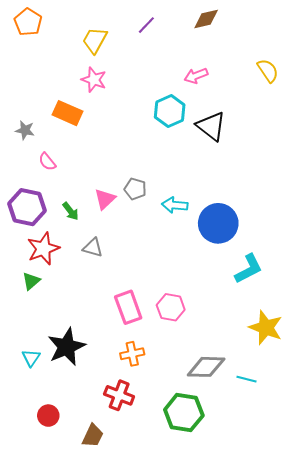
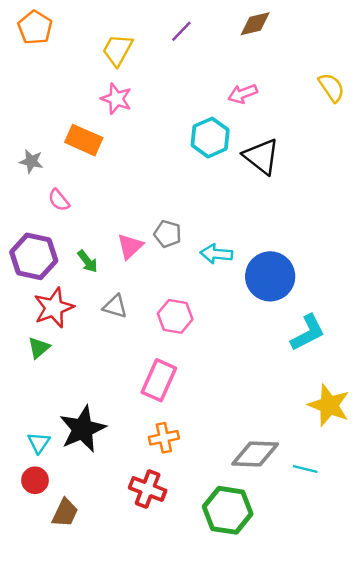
pink rectangle: (128, 307) -> (159, 380), turned 44
pink hexagon: (171, 307) -> (175, 316), moved
red circle: (48, 416) -> (35, 480), moved
brown trapezoid: (93, 436) -> (65, 513), moved

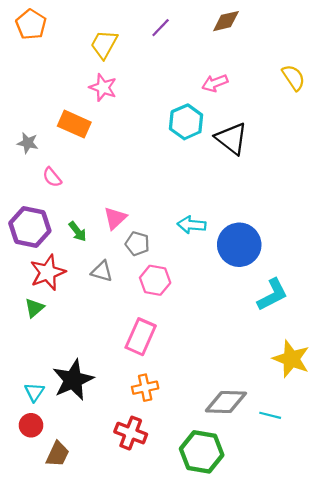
gray pentagon: (168, 234) -> (137, 244), moved

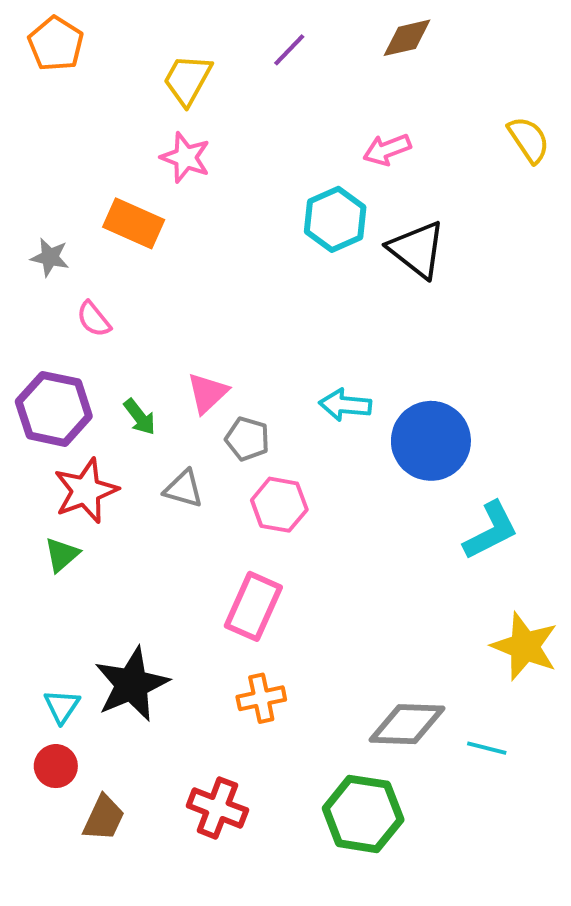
red cross: (131, 433) -> (217, 808), moved

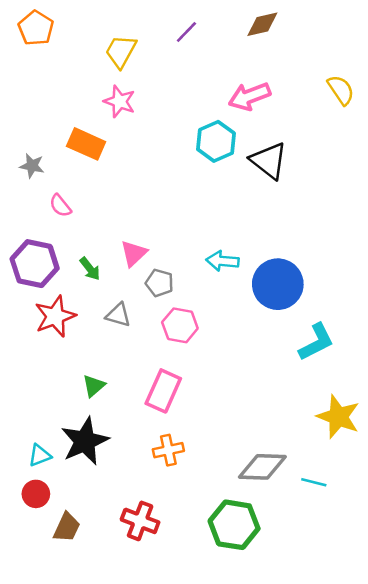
pink arrow: (387, 150) -> (249, 96), size x1.4
green triangle: (62, 555) -> (94, 386), moved
cyan triangle: (62, 706) -> (40, 455), turned 35

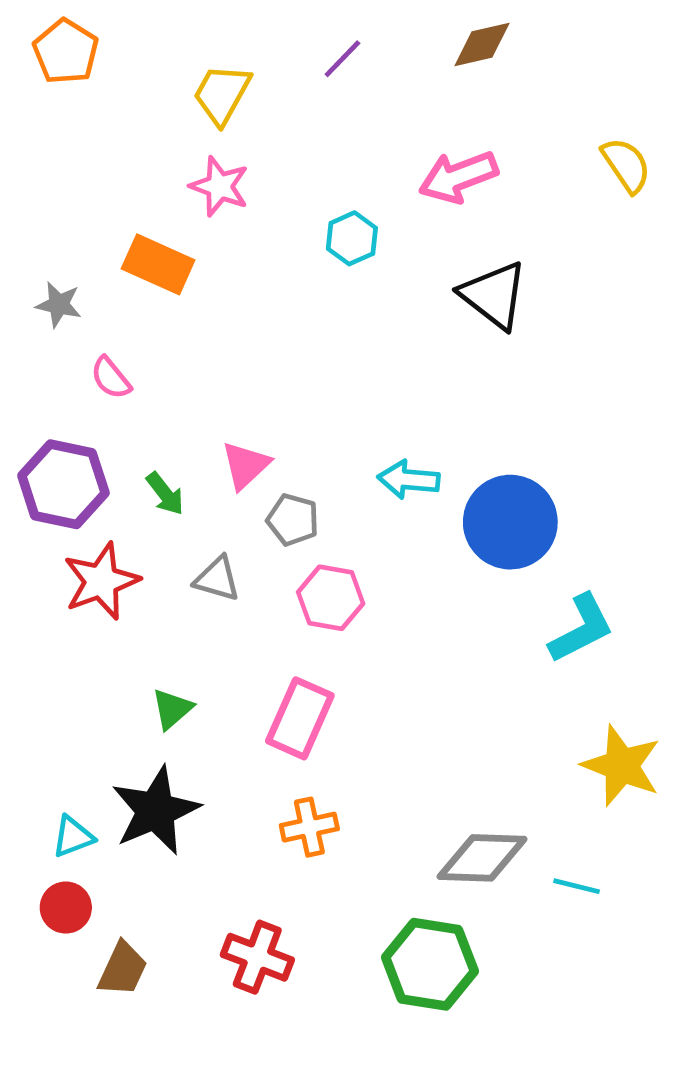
cyan hexagon: (216, 141) -> (352, 238), moved, size x0.7

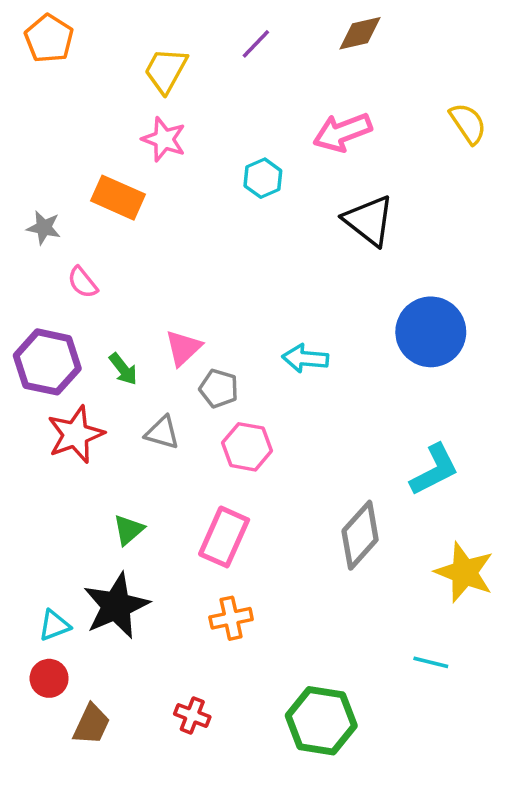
blue circle: (510, 522) -> (431, 332), moved
gray diamond: (482, 858) -> (360, 535), moved, turned -50
red cross: (257, 957) -> (192, 715), size x0.7

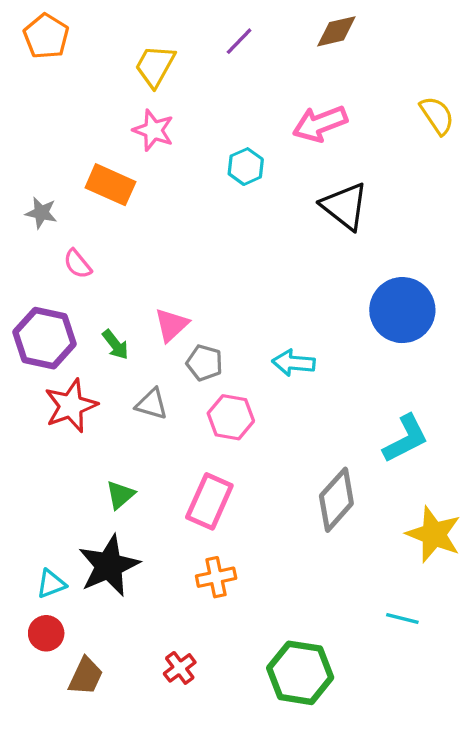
cyan arrow: (305, 358) -> (294, 363), moved
red cross: (192, 715) -> (180, 668), turned 32

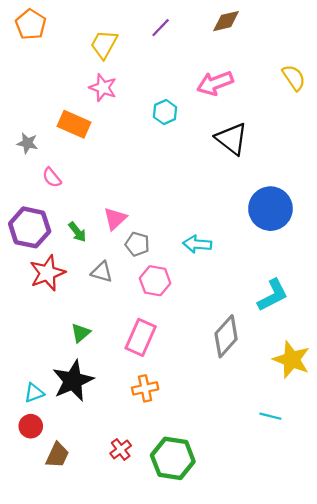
green hexagon: (300, 673) -> (173, 458), moved

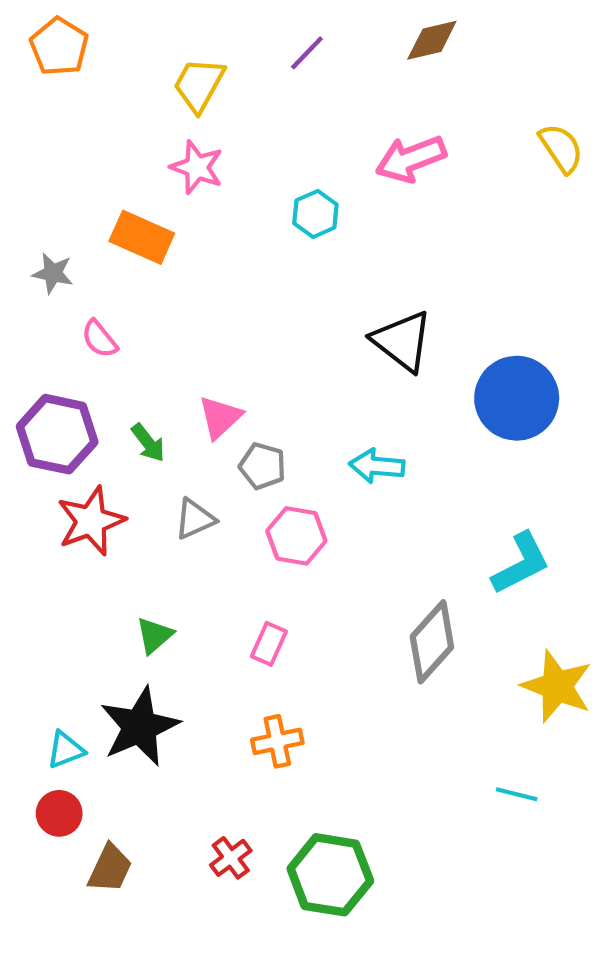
black triangle: (232, 139) -> (402, 341), moved
gray triangle: (102, 272) -> (195, 519), turned -40
pink rectangle: (141, 337) -> (269, 644), size x0.6

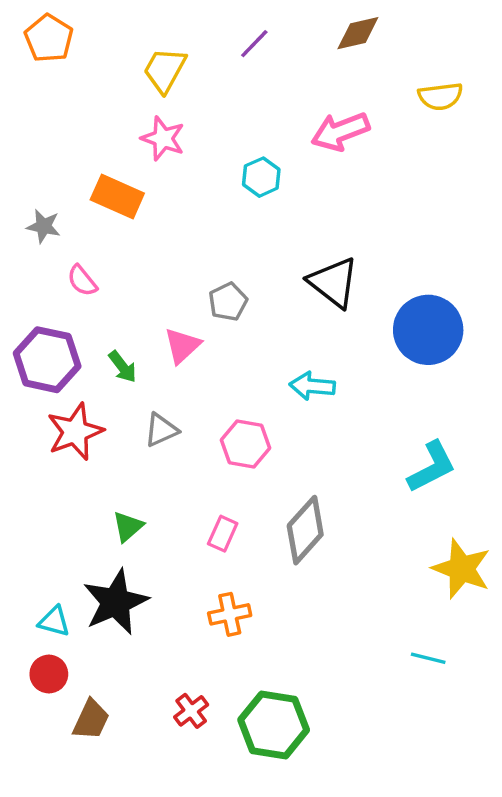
yellow semicircle: (561, 148) -> (440, 96), moved, turned 117
gray pentagon: (263, 466) -> (228, 302), moved, turned 30
gray diamond: (432, 642) -> (305, 530), moved
cyan triangle: (66, 750) -> (54, 621), turned 36

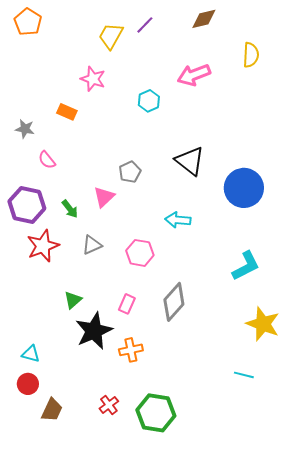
yellow trapezoid: (165, 70) -> (111, 36), moved
yellow semicircle: (440, 96) -> (251, 55), turned -80
orange rectangle: (117, 196) -> (67, 112), size x0.7
black star: (116, 602) -> (94, 331), moved

